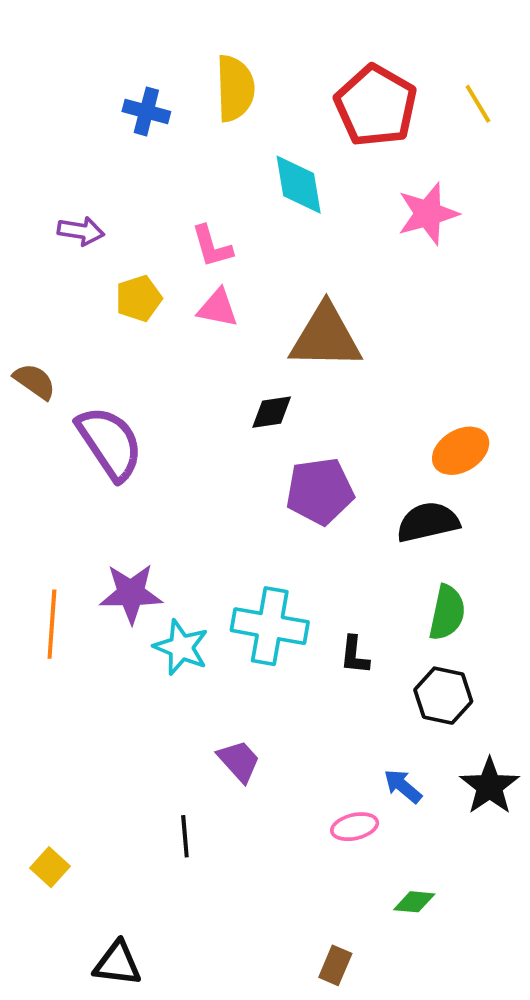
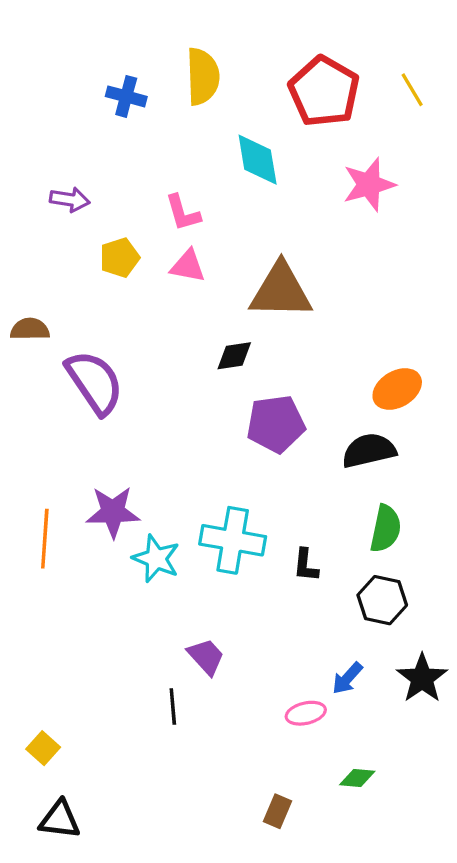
brown semicircle: (35, 381) -> (30, 329), turned -36
blue arrow: (403, 786) -> (347, 678), turned -88
black line: (185, 836) -> (173, 707), moved
black triangle: (117, 963) -> (60, 820), moved
brown rectangle: (335, 965) -> (277, 811), moved

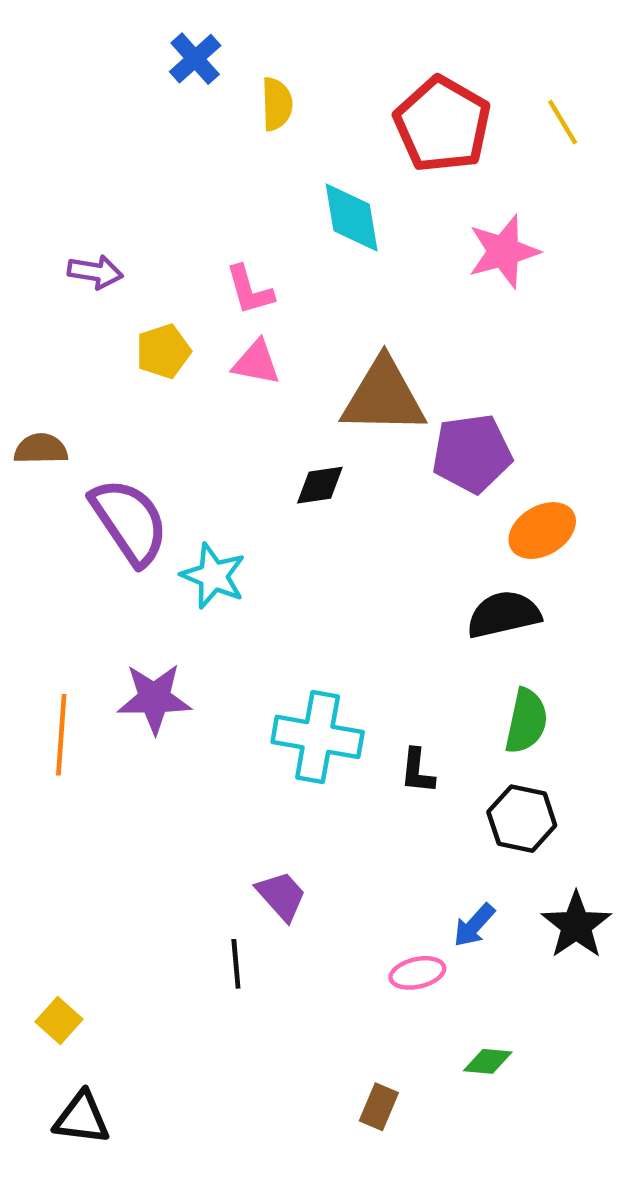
yellow semicircle: (203, 76) -> (277, 104), size x0.7
blue cross: (126, 96) -> (195, 59), moved, turned 33
purple pentagon: (276, 424) -> (472, 453), moved
cyan star: (156, 559) -> (213, 576), moved

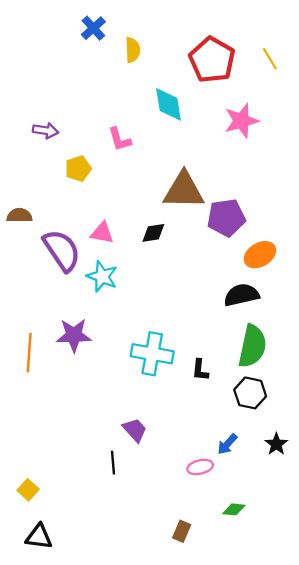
pink triangle: (256, 363) -> (102, 233), moved
green semicircle: (526, 721) -> (252, 346), size x1.4
black star: (576, 925) -> (276, 444), size x0.7

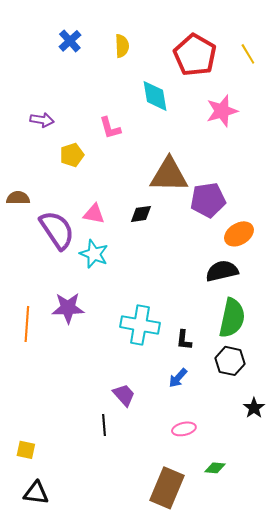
blue cross: (93, 28) -> (70, 41), moved
blue arrow: (227, 444) -> (178, 378), moved
yellow square: (28, 490) -> (26, 450), turned -30
brown rectangle: (182, 531) -> (167, 488), size x2.0

